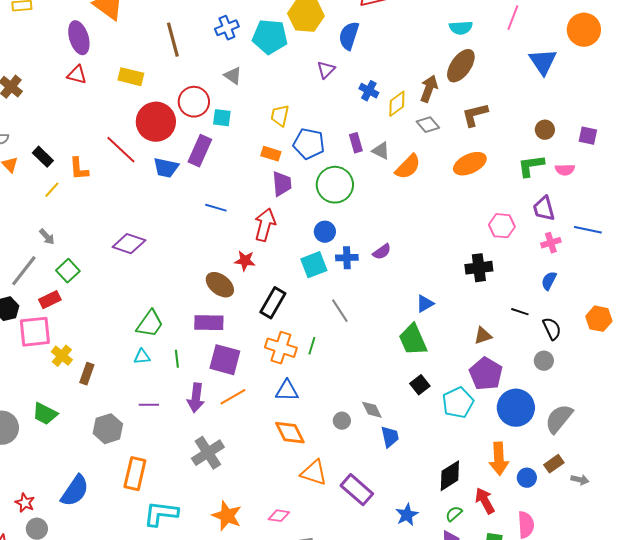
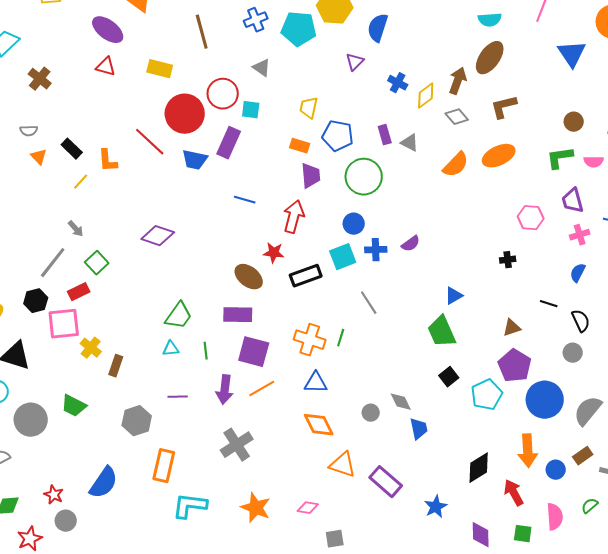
purple ellipse: (79, 38) -> (108, 30), turned -36
orange semicircle: (408, 167) -> (456, 165), moved
black cross: (479, 268) -> (508, 260), size x0.6
black rectangle: (273, 303) -> (306, 276), moved, turned 40
green semicircle: (454, 514) -> (590, 506), moved

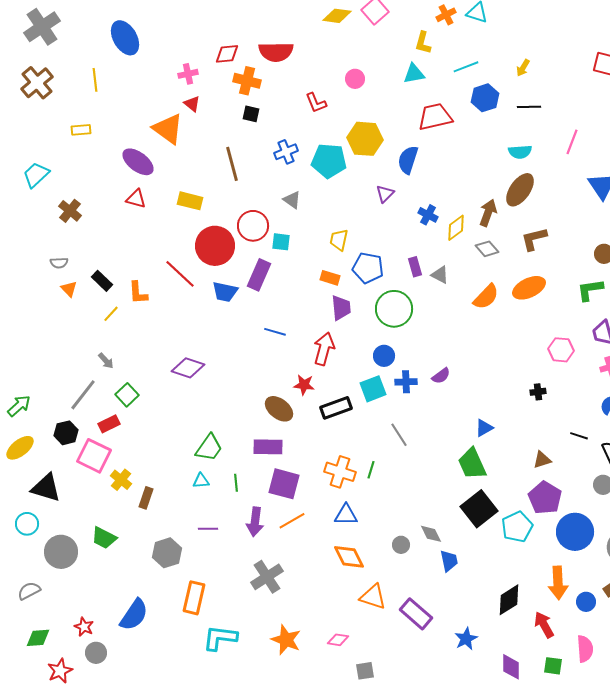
pink square: (64, 324) -> (94, 456), turned 32
black square: (449, 377) -> (479, 509), size x1.8

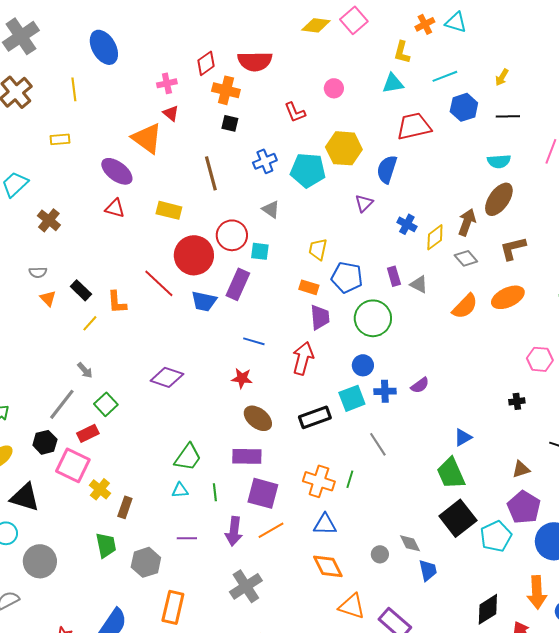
red diamond: (227, 54) -> (206, 63), turned -30
red star: (304, 385) -> (242, 378), moved
green trapezoid: (104, 538) -> (106, 545), moved, turned -128

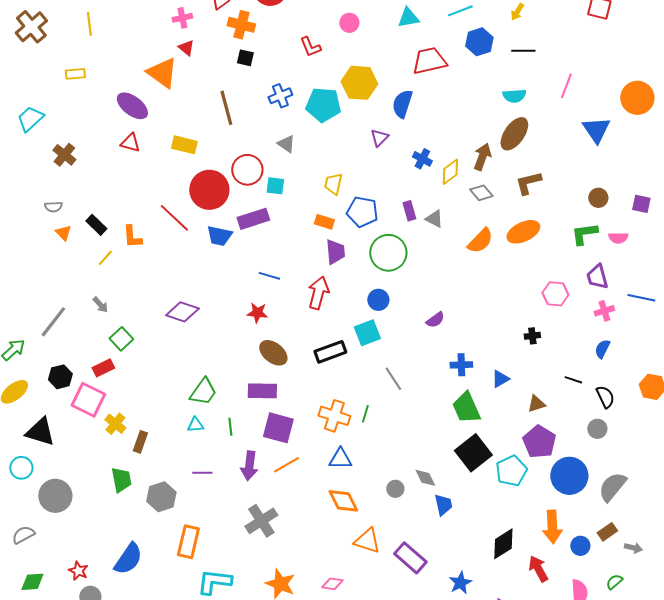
purple rectangle: (238, 284) -> (253, 219), turned 48
blue cross: (385, 391) -> (461, 365), moved
gray line: (62, 404) -> (53, 322), moved
blue triangle: (463, 437) -> (500, 379), moved

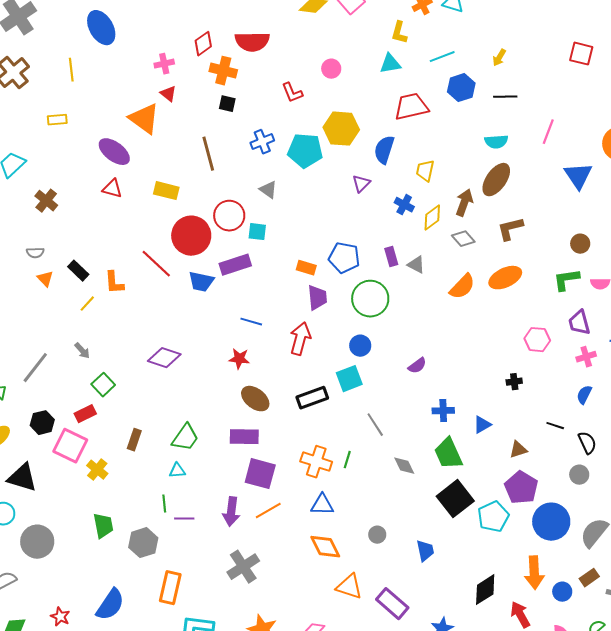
yellow trapezoid: (333, 184) -> (425, 171), moved
green line: (230, 427) -> (164, 504), moved
brown rectangle: (140, 442) -> (134, 440), moved
gray diamond: (425, 478) -> (404, 466), moved

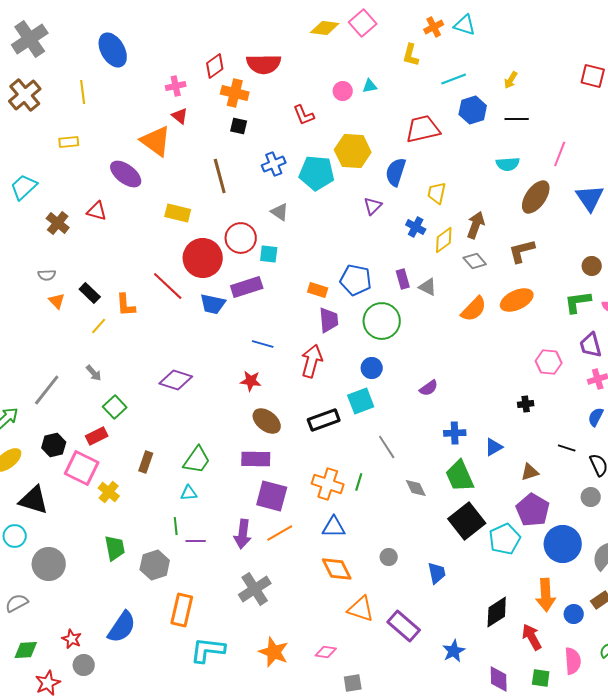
cyan triangle: (390, 64) -> (370, 86), moved, size x0.7
brown ellipse: (496, 180) -> (536, 197), moved
red triangle: (112, 189) -> (97, 211), moved

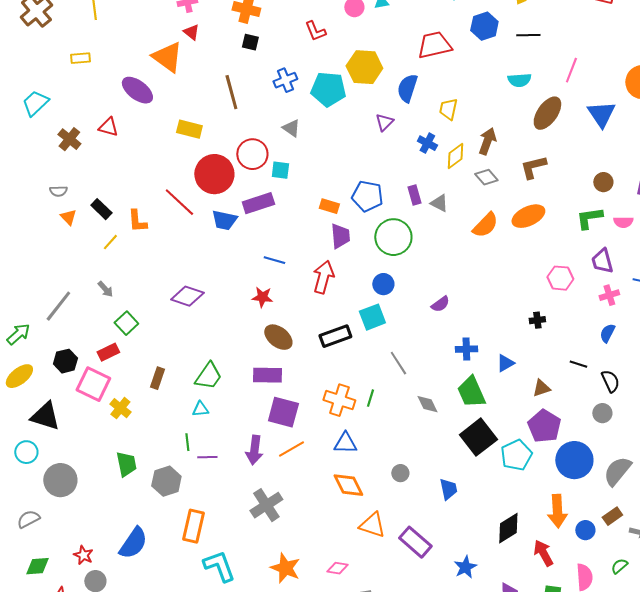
cyan L-shape: (208, 650) -> (219, 566), turned 63

